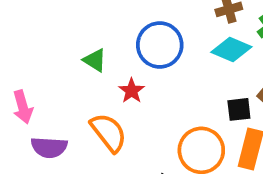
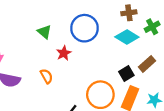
black square: (239, 109) -> (126, 73), turned -32
orange semicircle: (109, 133) -> (47, 76), size x0.6

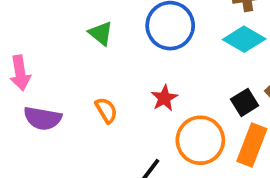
red star: (64, 53) -> (164, 98), moved

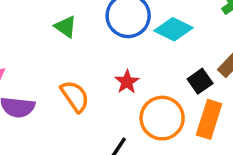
cyan diamond: (244, 39) -> (173, 29), moved
orange semicircle: (106, 110) -> (75, 96), size x1.4

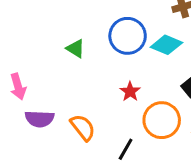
orange semicircle: (75, 96) -> (83, 127), moved

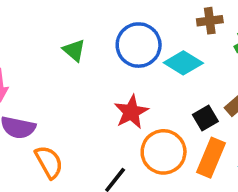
red star: (130, 92) -> (131, 112), size x1.4
orange semicircle: (83, 127) -> (49, 162), moved

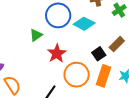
green triangle: (74, 50) -> (36, 35), moved, turned 48

